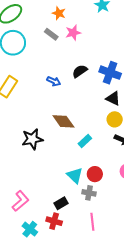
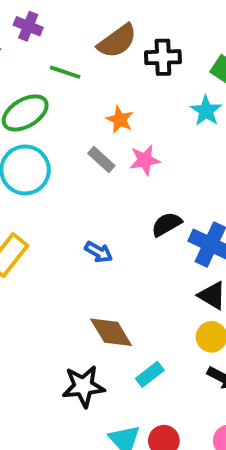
black semicircle: (80, 71) -> (167, 224), moved
black star: (32, 139) -> (83, 386), moved

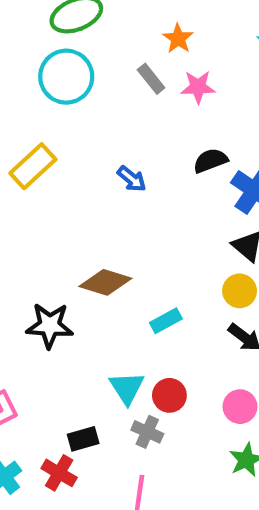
brown diamond: (111, 332) -> (105, 282), moved, turned -51
black star: (83, 386) -> (50, 325), moved

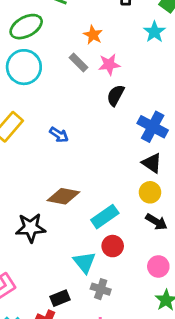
black semicircle: (210, 161) -> (116, 95), moved, turned -35
blue arrow: (132, 179) -> (59, 135), moved
cyan rectangle: (166, 321) -> (105, 217), size x1.4
red circle: (169, 395) -> (113, 246), moved

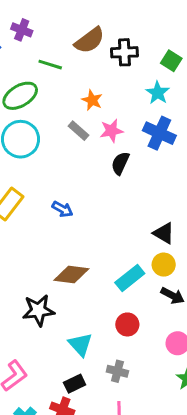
blue cross: (153, 127) -> (159, 133), moved
cyan rectangle: (105, 217) -> (130, 278), moved
cyan triangle: (84, 262) -> (80, 344), moved

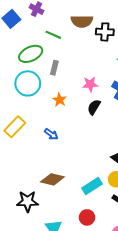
brown semicircle: (90, 40) -> (82, 21), turned 30
orange star: (92, 100) -> (60, 100), moved
gray rectangle: (79, 131) -> (54, 68), moved, turned 56

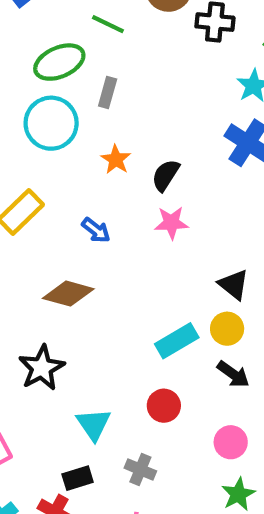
pink star: (90, 84) -> (171, 223), moved
black semicircle: (94, 107) -> (165, 175), moved
brown diamond: (52, 179) -> (68, 294), moved
black star: (28, 201) -> (42, 368), turned -30

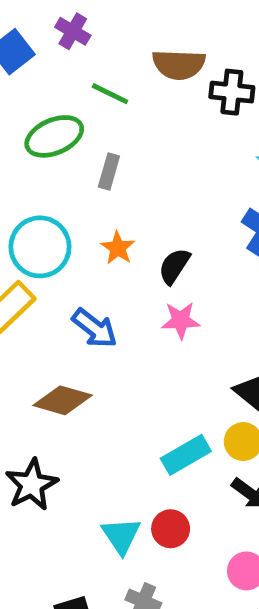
cyan circle: (51, 123) -> (40, 247), moved
blue arrow: (96, 230) -> (95, 328), size x1.4
cyan triangle: (94, 424) -> (121, 536), moved

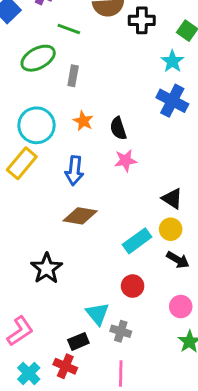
black semicircle: (174, 266) -> (118, 128), turned -45
blue arrow: (95, 328) -> (74, 171), turned 64
brown diamond: (63, 400) -> (80, 216), moved
cyan triangle: (121, 536) -> (97, 314), moved

